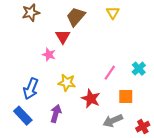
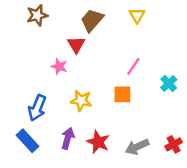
pink line: (110, 73) -> (133, 66), moved
orange square: (126, 97) -> (122, 94), moved
red star: (91, 99) -> (98, 142), moved
red cross: (143, 127) -> (174, 144), moved

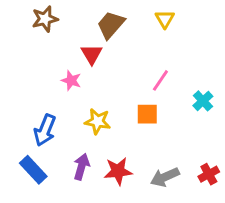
red star: (98, 142) -> (118, 171), turned -30

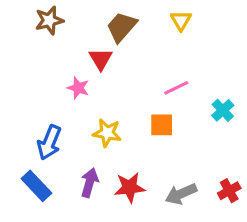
pink line: (160, 80) -> (176, 88), turned 30

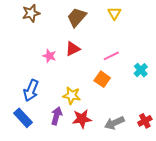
red triangle: (101, 59) -> (73, 49), moved, turned 35
orange square: (162, 125) -> (102, 79), turned 35
yellow star: (107, 133) -> (72, 95), moved

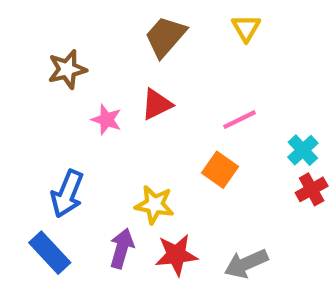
brown star: (31, 13) -> (67, 69), moved
red cross: (145, 121) -> (312, 189), moved

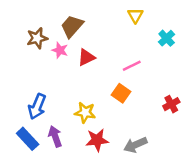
brown trapezoid: (165, 37) -> (72, 26), moved
pink star: (106, 120) -> (60, 50), moved
cyan cross: (303, 150) -> (167, 38), moved
purple arrow: (122, 248) -> (55, 136), moved, turned -36

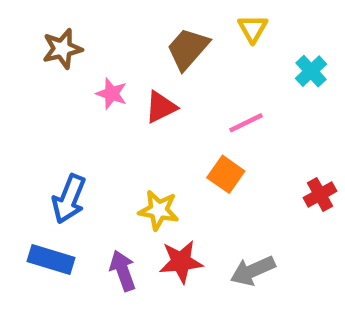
brown trapezoid: (72, 26) -> (188, 49), moved
brown star: (37, 38) -> (62, 49), moved
purple arrow: (55, 136) -> (123, 271), moved
blue rectangle: (28, 139) -> (51, 259), turned -30

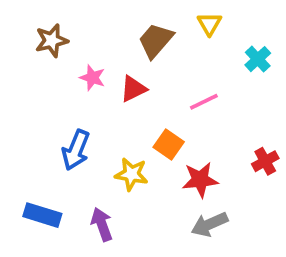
orange square: (226, 174) -> (169, 144), moved
blue arrow: (69, 199) -> (76, 150), moved
red star: (181, 262) -> (200, 180), moved

